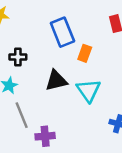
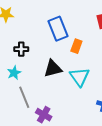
purple cross: (45, 136) -> (44, 115), turned 35

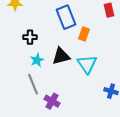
cyan star: (14, 73) -> (37, 60), moved

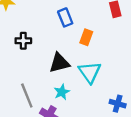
blue rectangle: (66, 17) -> (65, 17), size x0.7
cyan star: (37, 60) -> (62, 92), moved

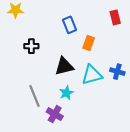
cyan triangle: (90, 72) -> (92, 75), turned 50
blue cross: (118, 104) -> (117, 72), moved

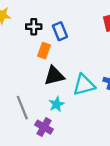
orange rectangle: (89, 43) -> (44, 51), moved
black cross: (31, 46) -> (34, 27), moved

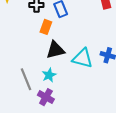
cyan triangle: (84, 85) -> (83, 58), turned 30
cyan star: (57, 104) -> (49, 75), moved

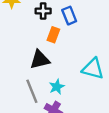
black triangle: (55, 50) -> (40, 60), moved

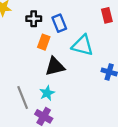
black triangle: (40, 60) -> (55, 66), moved
cyan triangle: (93, 69) -> (83, 45), moved

